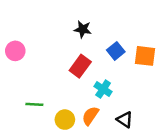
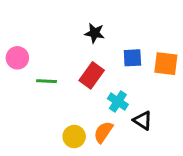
blue square: (116, 51) -> (132, 58), turned 36
green line: (34, 104) -> (46, 81), moved
black triangle: (125, 120) -> (143, 120), moved

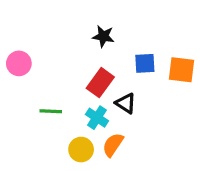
green line: (46, 81) -> (51, 111), moved
cyan cross: (118, 102) -> (97, 118), moved
black triangle: (143, 120) -> (126, 103), moved

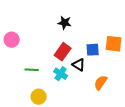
blue square: (145, 63) -> (93, 50), moved
orange semicircle: (113, 145) -> (101, 83), moved
yellow circle: (81, 150) -> (39, 97), moved

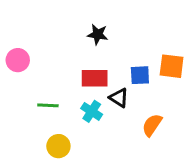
red rectangle: (63, 52) -> (95, 78), turned 54

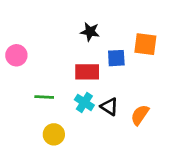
orange square: (172, 66) -> (145, 44), moved
blue square: (140, 75) -> (116, 58), moved
black triangle: (119, 98) -> (109, 107), moved

